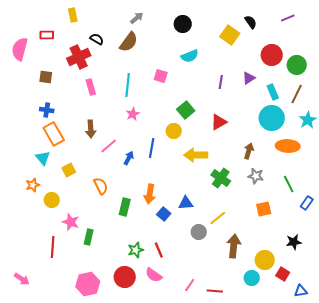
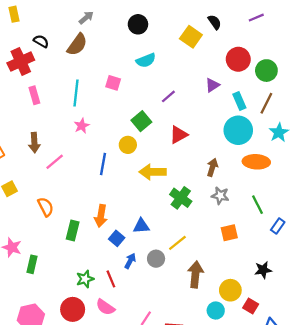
purple line: (221, 82) -> (168, 96), moved, turned 40
blue arrow: (129, 158) -> (130, 261), moved

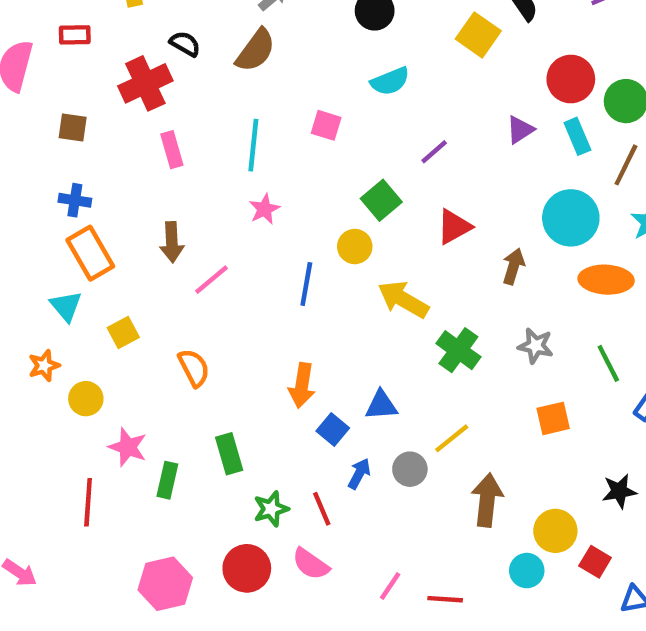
cyan rectangle: (239, 101) -> (577, 136), moved
brown arrow: (212, 167) -> (513, 266), moved
yellow arrow: (153, 172) -> (403, 299), turned 30
green rectangle: (73, 231) -> (229, 454), moved, turned -30

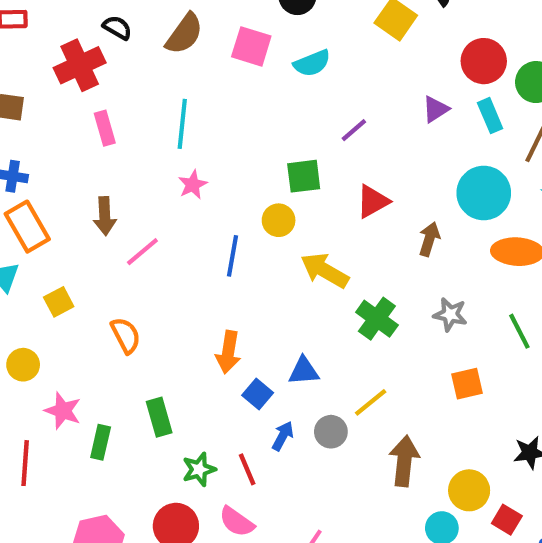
pink square: (326, 125) -> (251, 46), moved, size x1.4
green square: (381, 200) -> (304, 176), turned 33

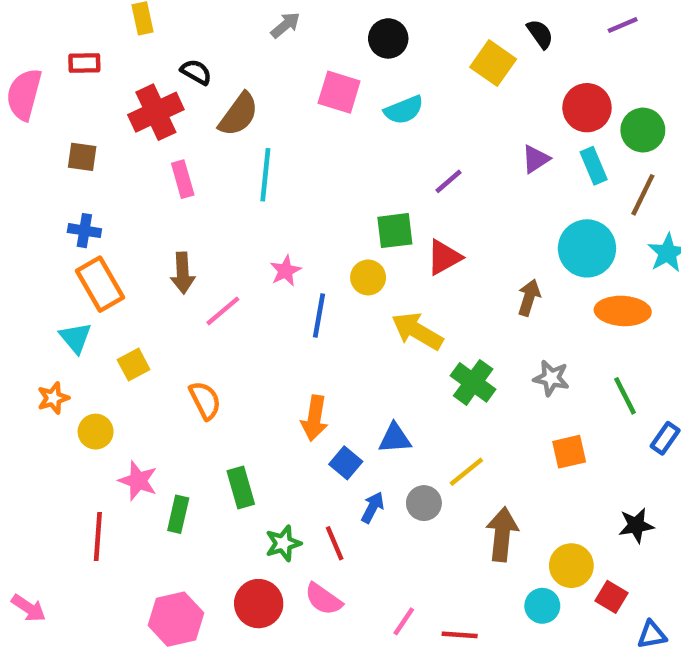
brown semicircle: (184, 34) -> (239, 114), moved
pink star: (193, 185) -> (285, 271), moved
red triangle: (373, 201) -> (444, 257), moved

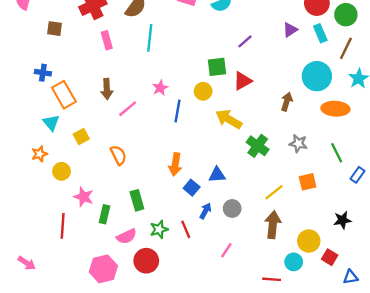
blue cross: (84, 231) -> (43, 73), moved
yellow line: (466, 472) -> (274, 192), moved
pink semicircle: (323, 599) -> (127, 236), moved, turned -60
pink line: (404, 621) -> (226, 250), moved
red line: (460, 635) -> (272, 279), moved

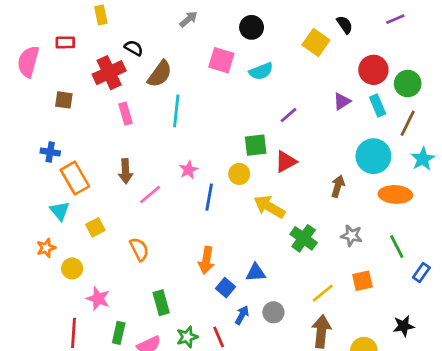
green rectangle: (104, 214) -> (119, 333), moved

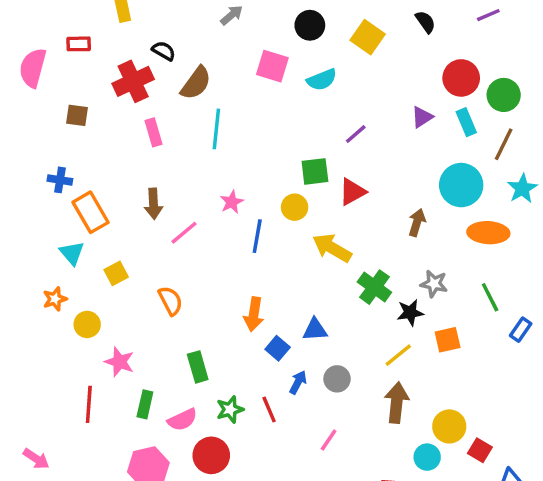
yellow square: (316, 42) -> (368, 37), moved
black star: (404, 326) -> (410, 313), moved

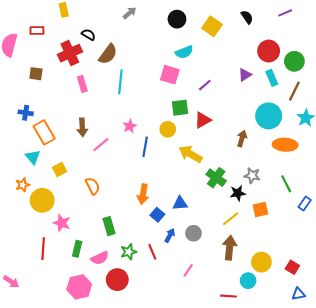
pink square: (272, 66) -> (170, 75), moved
yellow circle: (87, 324) -> (42, 200), size x1.5
red square: (480, 450) -> (292, 267), moved

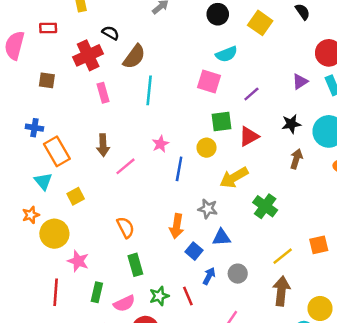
yellow arrow: (190, 154) -> (234, 178), turned -60
gray star: (252, 176) -> (208, 209), moved
orange semicircle: (93, 186) -> (125, 227), moved
black star: (238, 193) -> (291, 124), moved

